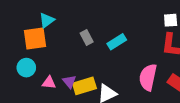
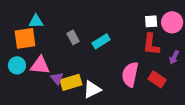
cyan triangle: (47, 20) -> (36, 21), turned 35
pink triangle: (49, 83) -> (40, 65), moved, size x1.5

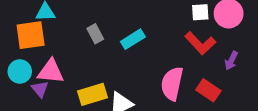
red L-shape: (151, 44) -> (200, 43), turned -50
purple triangle: (57, 78) -> (40, 89), moved

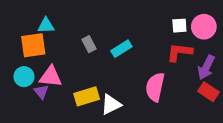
red L-shape: (200, 43) -> (179, 52), turned 140
purple arrow: (231, 61) -> (206, 67), size x1.5
red rectangle: (208, 90) -> (208, 92), moved

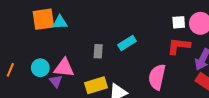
gray rectangle: (89, 44) -> (98, 51), moved, turned 32
orange square: (33, 45) -> (43, 19), moved

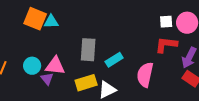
orange square: (43, 19) -> (35, 19), turned 30
cyan rectangle: (127, 43) -> (114, 60), moved
gray rectangle: (98, 51) -> (88, 50), size x1.6

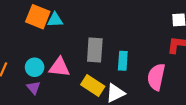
cyan rectangle: (114, 60) -> (123, 61), turned -54
purple triangle: (47, 79) -> (34, 88), moved
yellow rectangle: (86, 83) -> (93, 86), turned 50

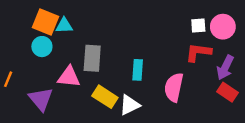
gray rectangle: (95, 50) -> (92, 58), moved
cyan circle: (35, 67) -> (42, 47), moved
purple triangle: (34, 88) -> (41, 99), size x1.6

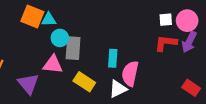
cyan circle: (42, 47) -> (60, 38), moved
purple arrow: (225, 68) -> (189, 42), moved
pink semicircle: (174, 87) -> (130, 74), moved
red rectangle: (228, 92) -> (191, 88), moved
white triangle: (129, 105) -> (118, 89), moved

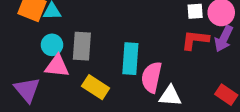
cyan circle: (60, 38) -> (52, 45), moved
cyan rectangle: (113, 58) -> (130, 59), size x1.4
white triangle: (118, 89) -> (170, 96), moved, turned 30

